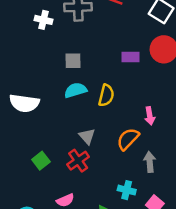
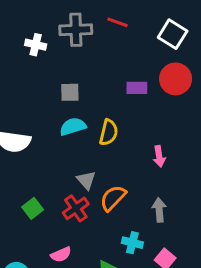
orange semicircle: (128, 139) -> (113, 198), moved

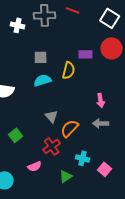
yellow semicircle: (109, 132) -> (69, 70), moved
red cross: (76, 208) -> (52, 146), moved
gray arrow: (159, 210) -> (101, 123), moved, turned -84

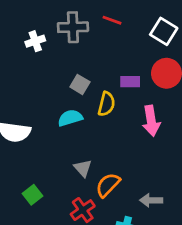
white cross: (18, 25) -> (35, 41), turned -32
gray square: (41, 57) -> (80, 84), moved, turned 32
pink arrow: (101, 100) -> (151, 121), moved, size x1.5
gray arrow: (101, 123) -> (151, 200), moved

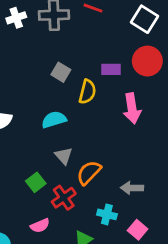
white cross: (35, 41) -> (16, 18), moved
cyan semicircle: (70, 118) -> (54, 120), moved
green square: (32, 195) -> (36, 182), moved

